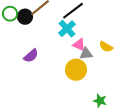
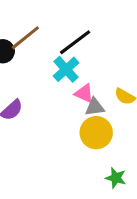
yellow circle: (76, 70) -> (96, 133), moved

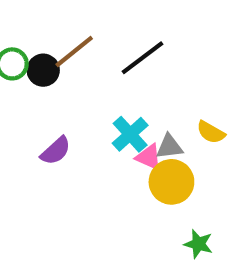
cyan cross: (66, 69) -> (130, 134), moved
pink triangle: (84, 93) -> (149, 157), moved

